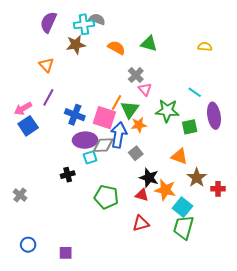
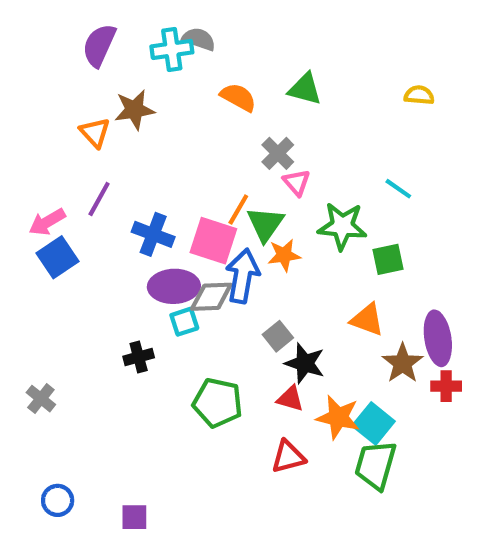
brown star: (76, 45) -> (134, 110), moved
purple ellipse: (214, 116) -> (438, 338), moved
gray square: (136, 153) -> (278, 336), moved
orange star: (165, 190) -> (338, 417), moved

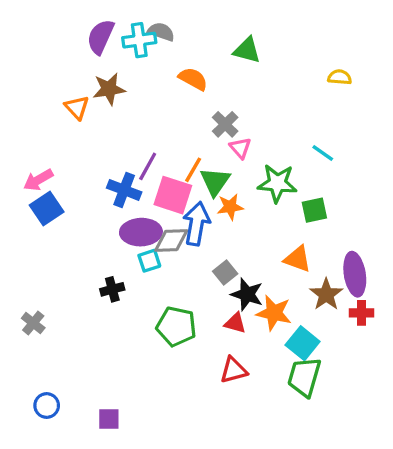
purple semicircle: (99, 45) -> (101, 37), moved
green triangle: (305, 89) -> (247, 50), moved
purple line: (99, 199) -> (148, 166), moved
orange star: (338, 417) -> (274, 313), moved

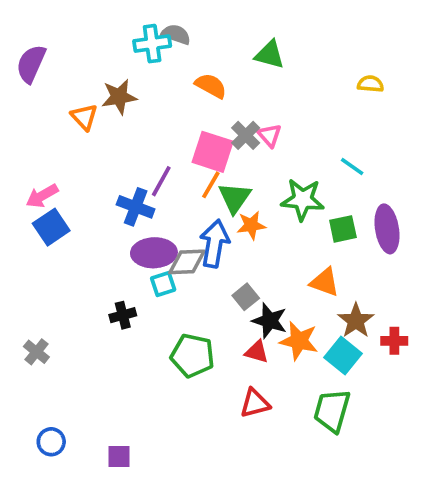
purple semicircle: (101, 37) -> (31, 64), moved
pink triangle: (240, 148) -> (270, 135), moved
pink square: (173, 195) -> (213, 152), moved
purple ellipse: (355, 274) -> (387, 229), moved
cyan square: (303, 343) -> (343, 356), moved

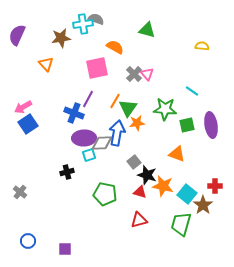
brown star: (119, 97) -> (61, 38), moved
pink square: (213, 152) -> (97, 68), moved, turned -30
brown star: (356, 321) -> (203, 205), moved

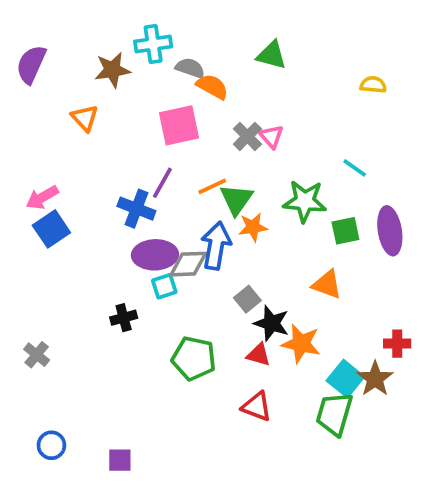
gray semicircle: (96, 19) -> (190, 68), moved
orange line: (115, 101) -> (212, 186), turned 35
cyan square: (187, 194) -> (345, 379), moved
red triangle: (139, 220) -> (257, 406), turned 36

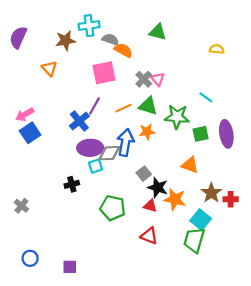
green triangle: (236, 199) -> (148, 106), moved, turned -48
blue cross: (136, 209) -> (79, 121), turned 30
brown star: (375, 379) -> (211, 193), moved

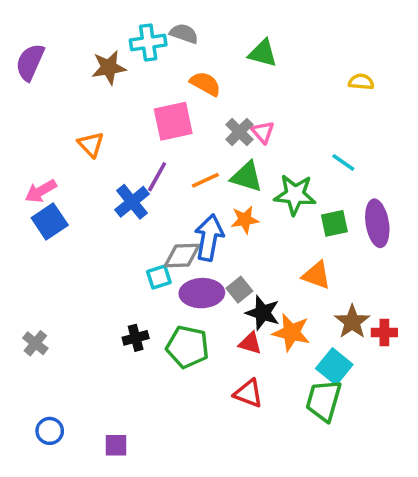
gray semicircle: (110, 39) -> (184, 34), moved
orange triangle: (49, 68) -> (91, 145), moved
purple ellipse: (90, 148) -> (202, 293), moved
black cross: (72, 184) -> (136, 338), moved

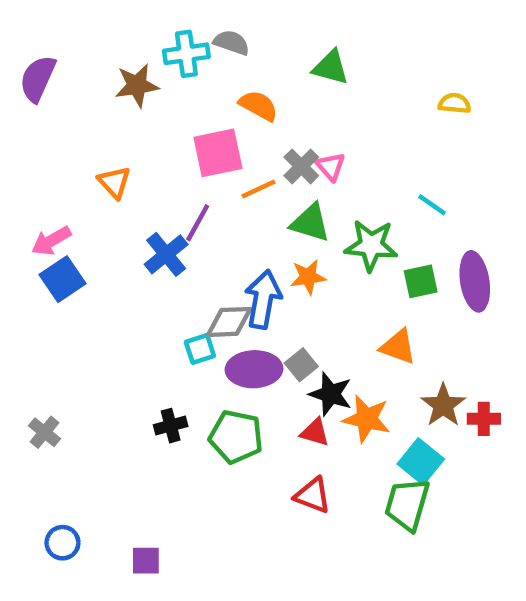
orange line: (205, 180) -> (258, 189), moved

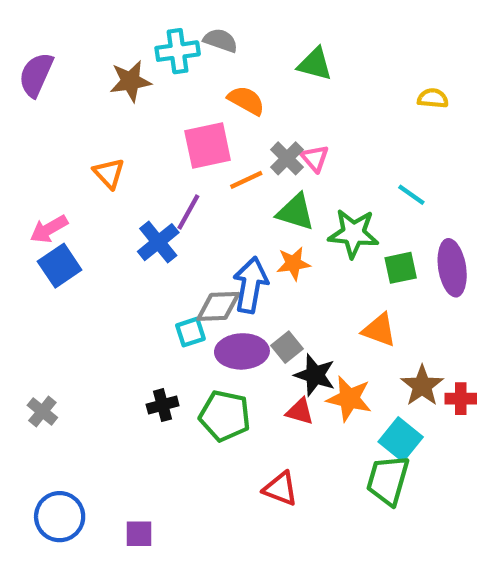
red triangle: (313, 495) -> (281, 489), moved
blue circle: (62, 543) -> (60, 517), size x1.5

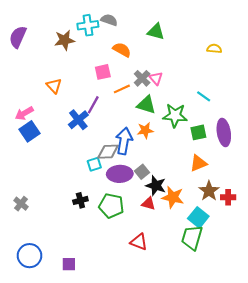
pink square: (208, 145) -> (103, 72), size x0.7
orange triangle: (379, 330) -> (198, 163), moved, turned -42

